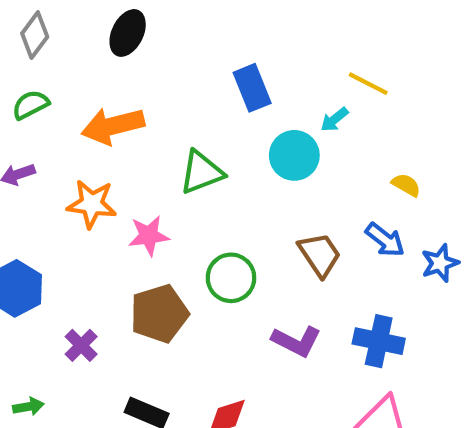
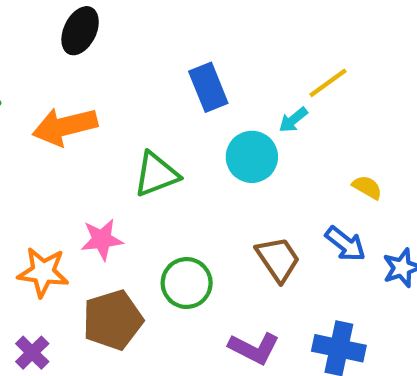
yellow line: (368, 84) -> (328, 83), turned -63
orange star: (92, 204) -> (43, 272), moved

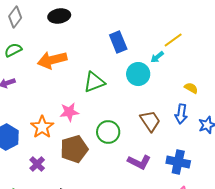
black ellipse: (80, 31) -> (59, 16), turned 55
blue arrow: (345, 244) -> (181, 114), turned 60
orange star: (43, 272) -> (42, 127), turned 30

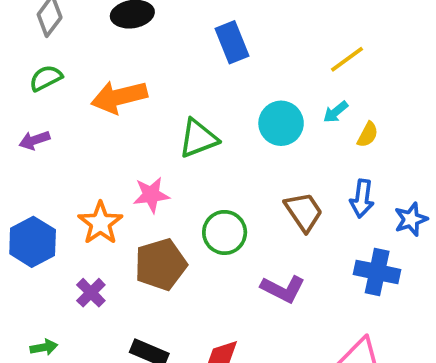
blue rectangle: (118, 42) -> (232, 42), moved
cyan arrow: (157, 57) -> (336, 112), moved
yellow semicircle: (191, 88) -> (368, 135), moved, turned 88
blue cross: (178, 162) -> (377, 272), moved

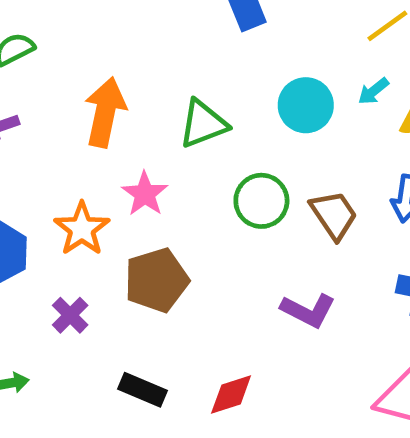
orange arrow: (119, 97) -> (105, 112), moved, turned 116
pink star: (151, 195) -> (145, 194), turned -30
green circle: (225, 232) -> (261, 201), moved

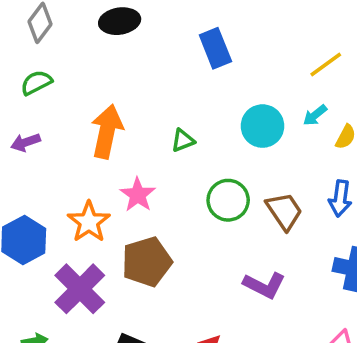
green triangle: (203, 124) -> (183, 140), size x0.6
purple cross: (70, 315) -> (80, 289), size x1.8

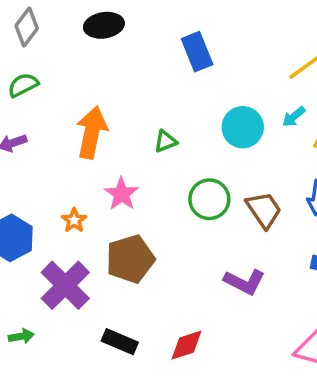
orange star: (89, 222) -> (74, 220), size x0.6

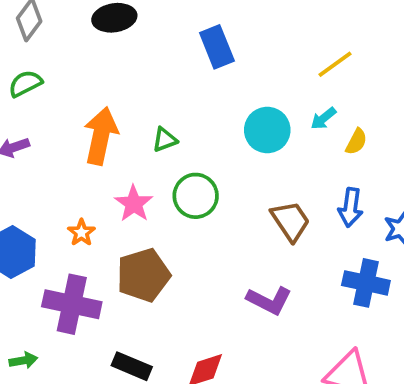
green triangle: (165, 141) -> (165, 140), moved
green circle: (209, 199) -> (196, 196), moved
purple cross: (65, 285) -> (72, 304), turned -33

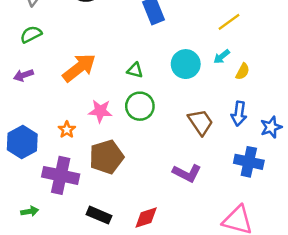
orange arrow: (101, 136) -> (79, 68), turned 40
green triangle: (165, 140) -> (135, 70), moved, turned 35
pink star: (134, 204) -> (100, 111), turned -30

